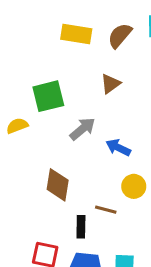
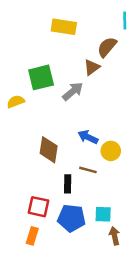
brown semicircle: (120, 36) -> (107, 47), moved
gray arrow: (82, 129) -> (73, 91), moved
blue arrow: (118, 148) -> (88, 137), moved

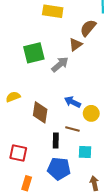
yellow semicircle: (16, 102) -> (13, 97), moved
red square: (39, 207) -> (18, 153), moved
cyan square: (103, 214) -> (85, 152), moved

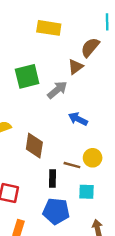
blue arrow: (72, 102) -> (78, 119), moved
yellow circle: (91, 113) -> (93, 158), moved

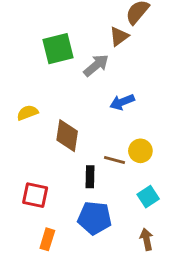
blue arrow: (78, 119) -> (122, 102), turned -48
cyan square: (86, 192) -> (148, 197), moved, turned -35

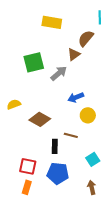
brown diamond: (67, 136) -> (40, 119), turned -70
yellow circle: (140, 151) -> (88, 115), moved
red square: (35, 195) -> (28, 166), moved

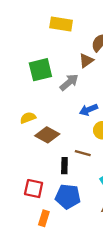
yellow semicircle: (14, 104) -> (28, 118), moved
orange rectangle: (27, 187) -> (44, 218), moved

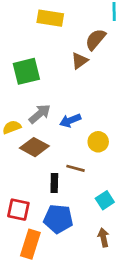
gray arrow: (69, 82) -> (40, 114), moved
blue arrow: (88, 110) -> (70, 120), moved
orange rectangle: (44, 218) -> (30, 244), size x1.5

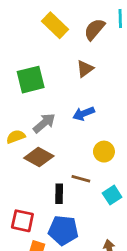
yellow rectangle: (50, 18) -> (55, 25), turned 35
brown semicircle: (95, 39) -> (94, 29), moved
blue arrow: (70, 120) -> (84, 114), moved
cyan square: (105, 200) -> (112, 195), moved

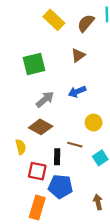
yellow semicircle: (16, 137) -> (21, 147), moved, turned 96
red square: (22, 221) -> (37, 171), moved

